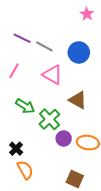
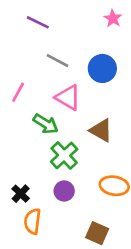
purple line: (22, 38) -> (38, 22), moved
green arrow: (25, 106) -> (46, 124), moved
purple circle: (64, 138) -> (64, 191), moved
orange semicircle: (25, 170) -> (33, 221), turned -144

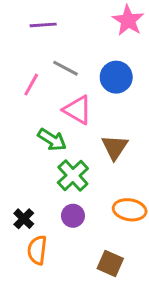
pink star: (113, 18) -> (128, 20), size x1.5
purple line: (38, 22) -> (43, 25), turned -30
pink line: (18, 92) -> (31, 85), moved
brown triangle: (101, 130) -> (115, 147), turned 35

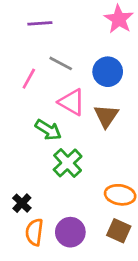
brown triangle: (115, 147) -> (106, 116), moved
purple circle: (73, 216) -> (70, 232), moved, size x1.4
brown square: (110, 263) -> (119, 231), moved

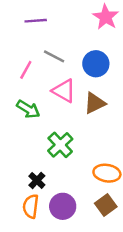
brown triangle: (106, 116) -> (95, 103), turned 30
green arrow: (48, 130) -> (28, 109), moved
black cross: (22, 203) -> (37, 180), moved
brown square: (119, 231) -> (106, 205), turned 30

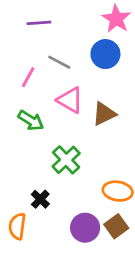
blue circle: (96, 64) -> (105, 54), moved
orange semicircle: (31, 206) -> (17, 226), moved
purple circle: (63, 206) -> (85, 228), moved

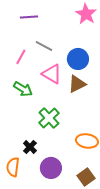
blue circle: (105, 54) -> (78, 59), moved
brown square: (116, 226) -> (86, 177), moved
purple circle: (85, 228) -> (51, 168), moved

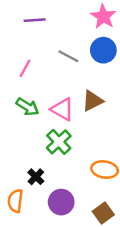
gray line: (44, 46) -> (68, 56), moved
blue circle: (78, 59) -> (103, 50), moved
pink triangle: (52, 74) -> (62, 109), moved

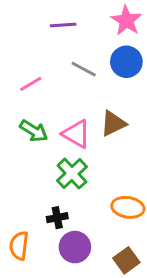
purple line: (35, 20) -> (63, 25), moved
pink line: (25, 68) -> (31, 84), turned 30
black cross: (36, 177) -> (57, 218), moved, turned 35

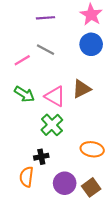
gray line: (84, 69) -> (46, 50), moved
orange semicircle: (19, 246) -> (26, 177), moved
purple circle: (75, 247) -> (65, 183), moved

